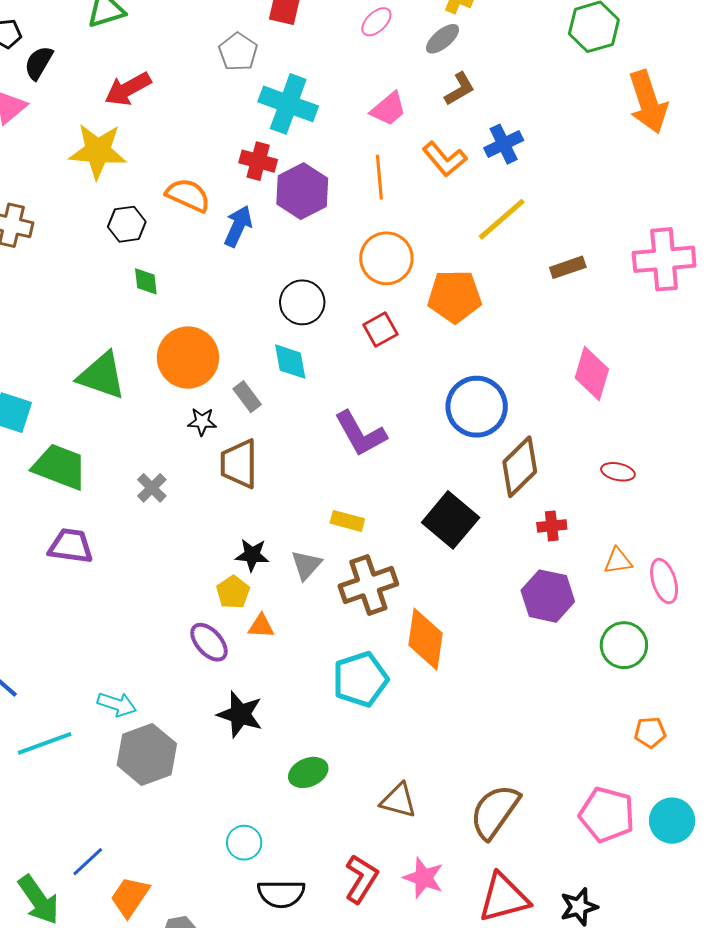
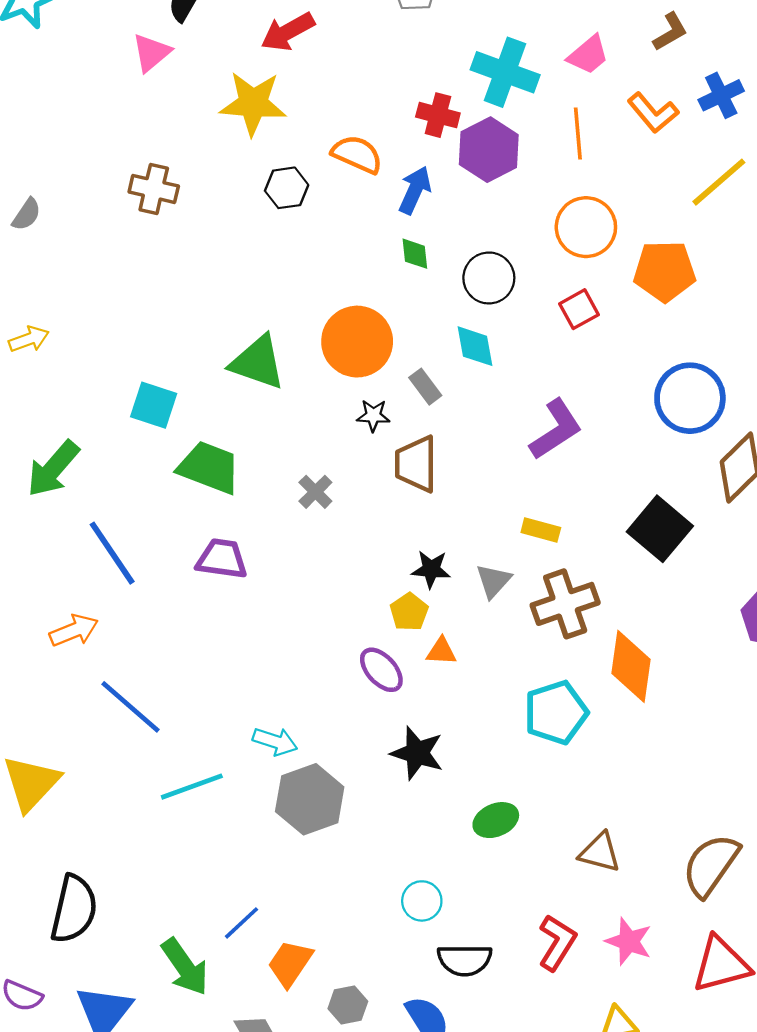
cyan cross: (288, 104) -> (505, 72), moved
green diamond: (146, 281) -> (415, 254), moved
purple L-shape: (360, 434) -> (556, 429), turned -94

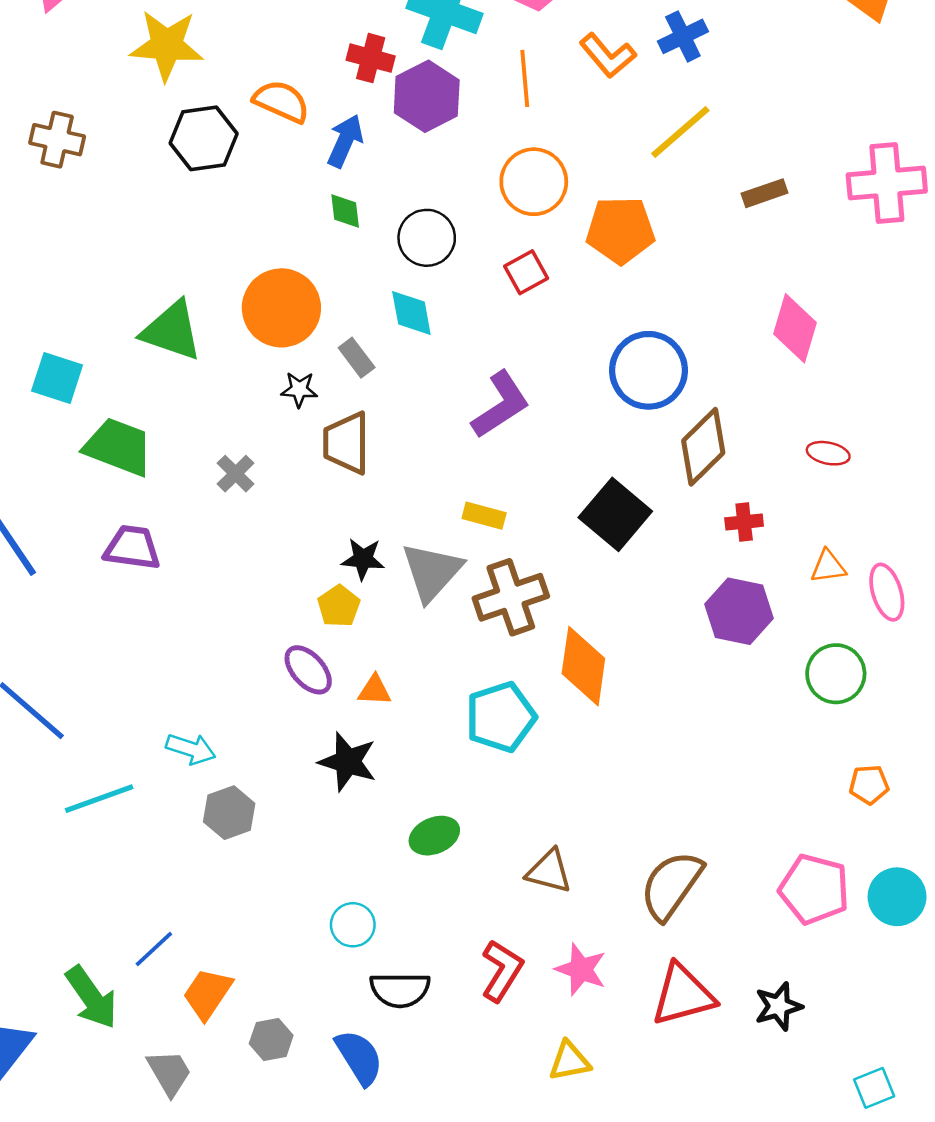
black hexagon: (287, 188) -> (204, 138), size x1.4
gray triangle: (493, 581) -> (432, 572), size x1.6
orange triangle: (441, 651) -> (374, 690), moved
gray hexagon: (310, 799) -> (229, 813), size x0.7

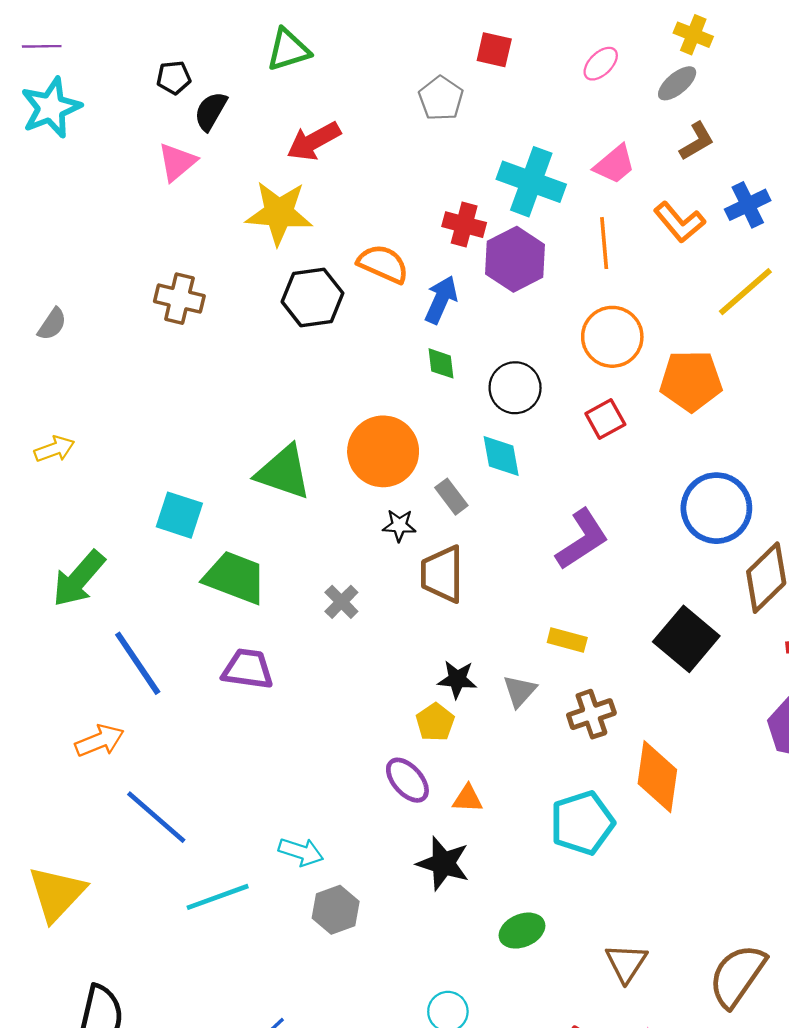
gray triangle: (432, 572) -> (520, 691), size x0.6
brown cross: (511, 597) -> (591, 714), size x0.7
brown triangle: (549, 871) -> (626, 963), turned 48

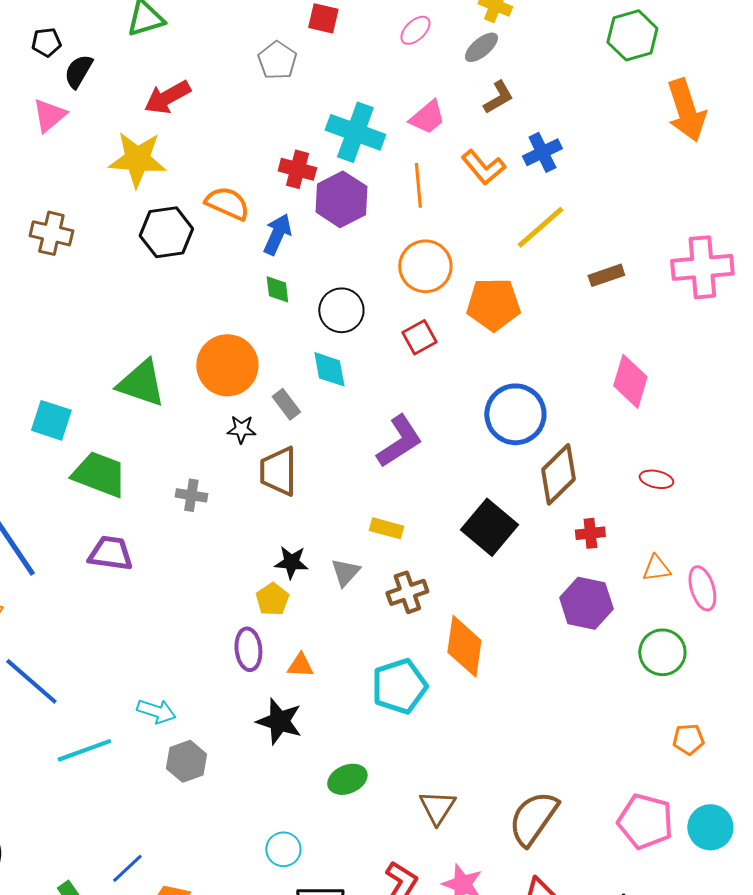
gray cross: (341, 602) -> (191, 495), turned -36
purple ellipse: (407, 780) -> (248, 649), turned 36

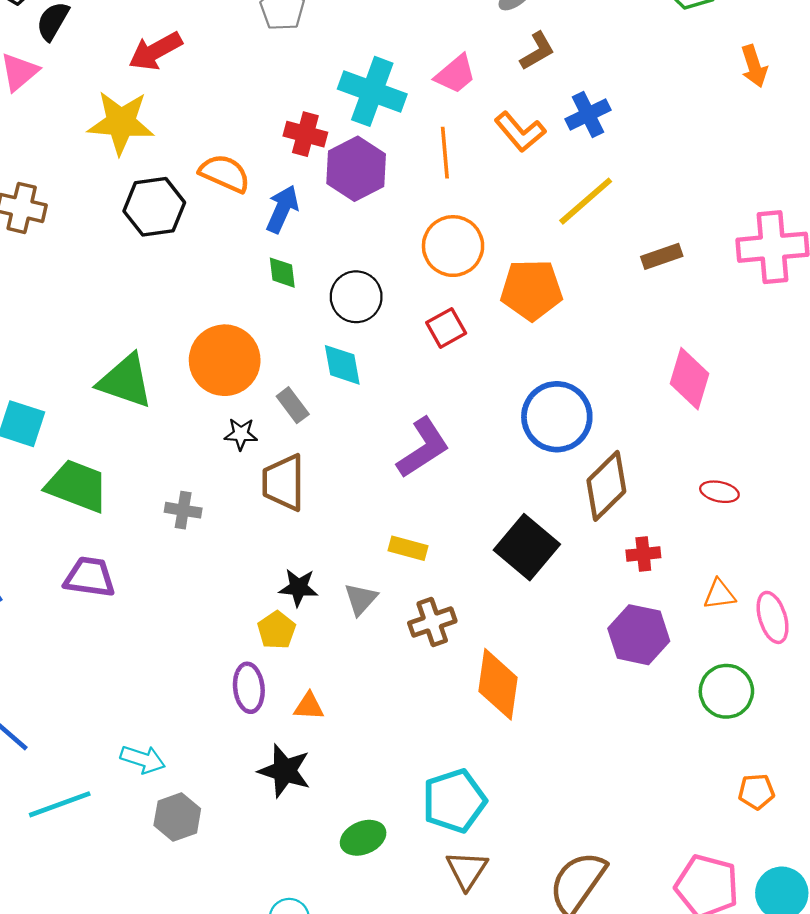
orange arrow: (686, 110) -> (754, 66), size x0.6
cyan pentagon: (399, 686) -> (454, 801), moved

